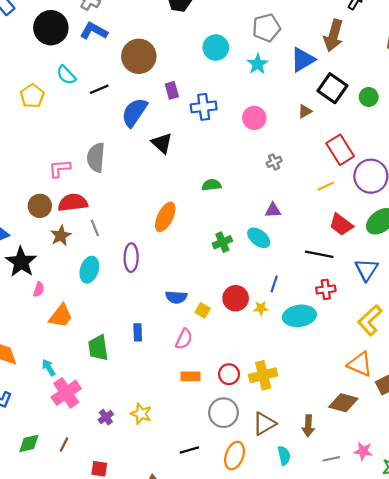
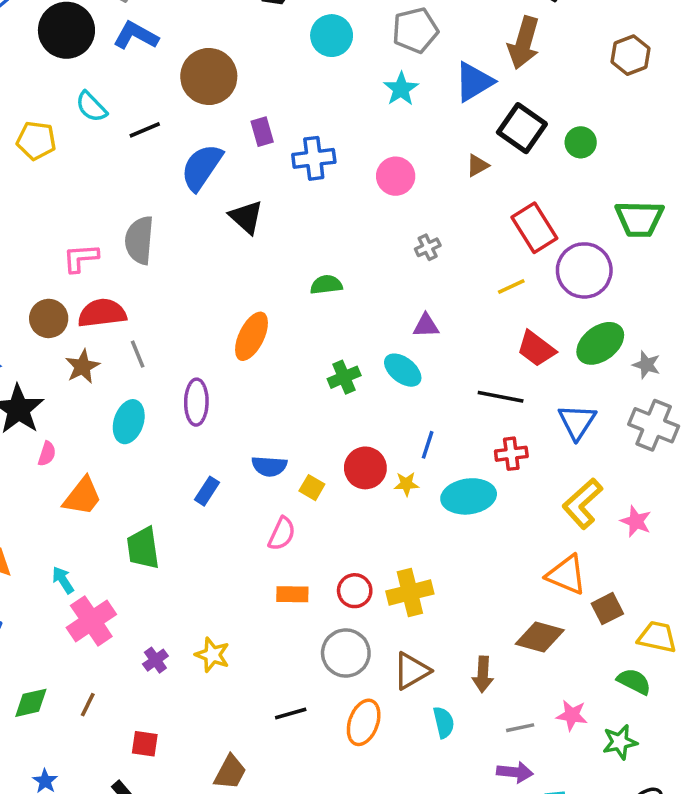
cyan circle: (216, 48) -> (332, 36), moved
yellow pentagon: (32, 96) -> (36, 141), turned -30
blue rectangle: (138, 332) -> (207, 491), moved, turned 35

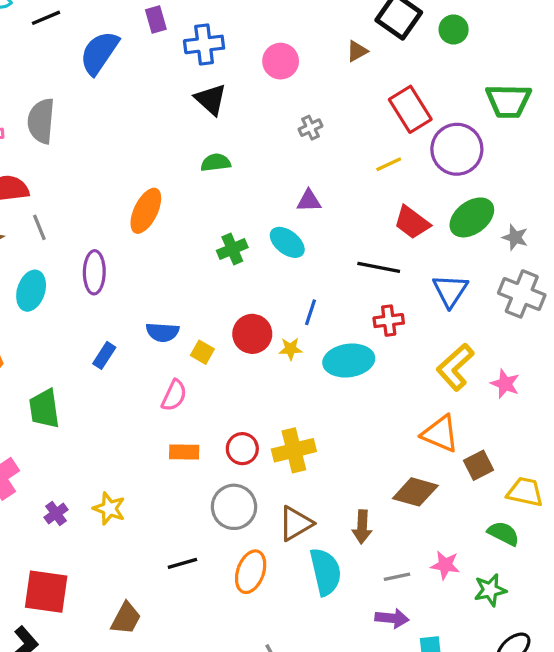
black triangle: (246, 217) -> (211, 99), moved
cyan semicircle: (444, 722) -> (325, 572), size x1.6
red square: (145, 744) -> (46, 592), size x1.8

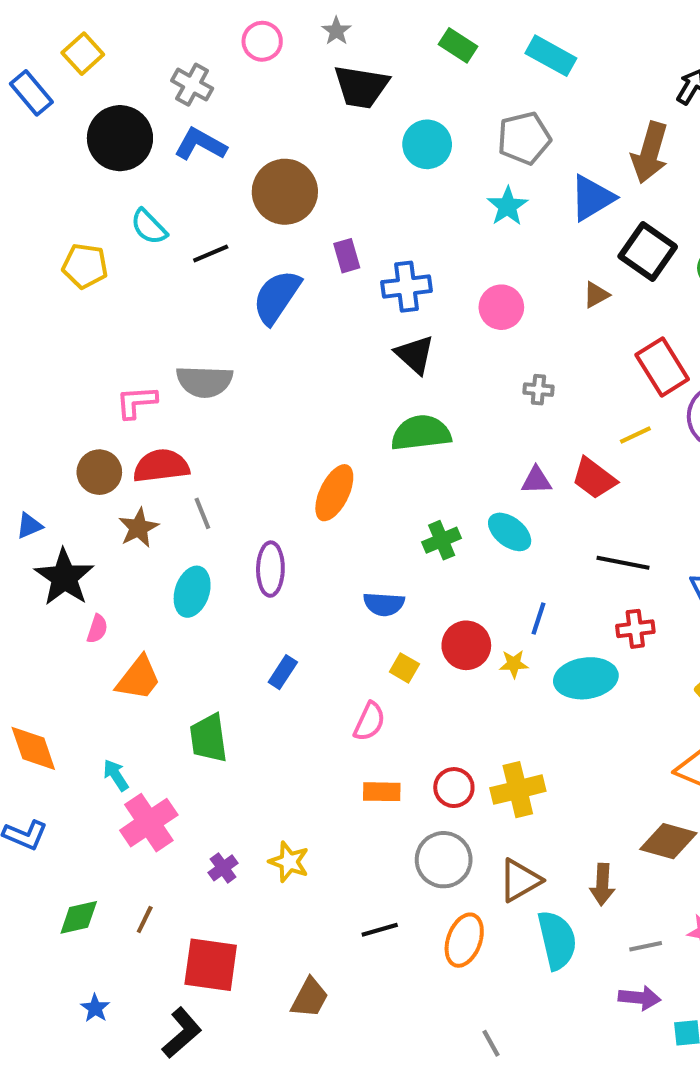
gray semicircle: (41, 121) -> (204, 381), turned -93
gray cross: (310, 128) -> (538, 390), turned 30
green semicircle: (216, 163) -> (421, 433), size x1.6
red trapezoid: (412, 222) -> (594, 478), moved
blue semicircle: (162, 332) -> (384, 604), moved

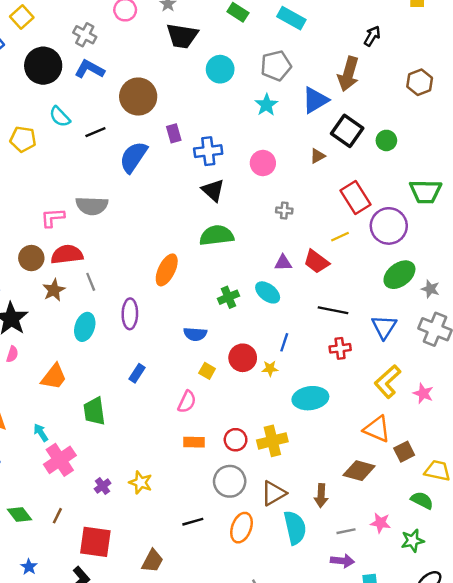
pink semicircle: (97, 629) -> (12, 354), moved
cyan ellipse: (586, 678) -> (310, 398), moved
green diamond: (79, 917) -> (19, 515), turned 65

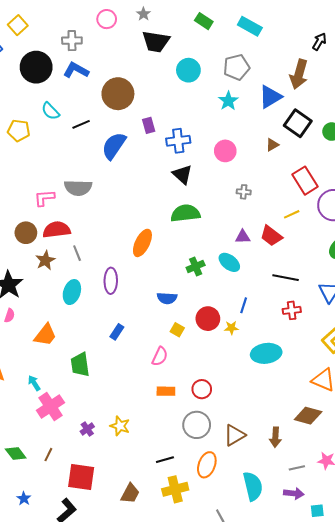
gray cross: (85, 35) -> (72, 41), turned -30
yellow cross: (272, 441) -> (175, 489), moved
cyan semicircle: (295, 528) -> (253, 486), moved

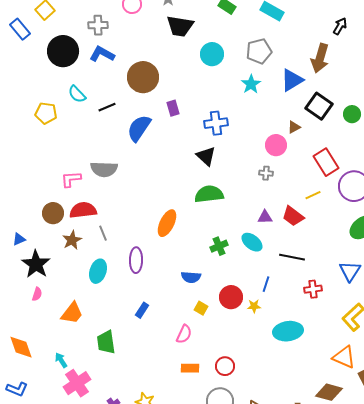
blue cross: (178, 141) -> (216, 123), moved
pink circle: (225, 151) -> (276, 145), moved
black line: (286, 278) -> (292, 257), moved

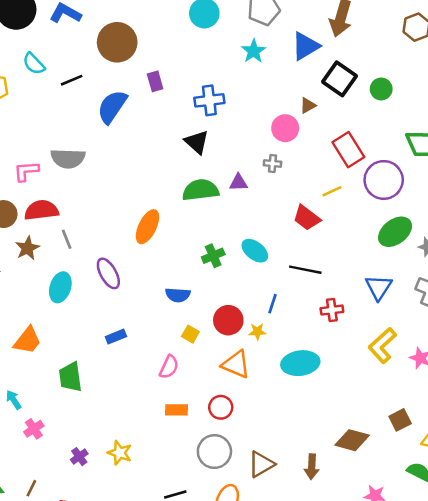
purple triangle: (265, 217) -> (238, 182), moved
purple ellipse: (136, 260) -> (108, 273), turned -30
blue rectangle: (142, 310) -> (116, 337), turned 35
orange triangle: (344, 357) -> (236, 364), moved
pink cross: (77, 383) -> (34, 429), size x0.6

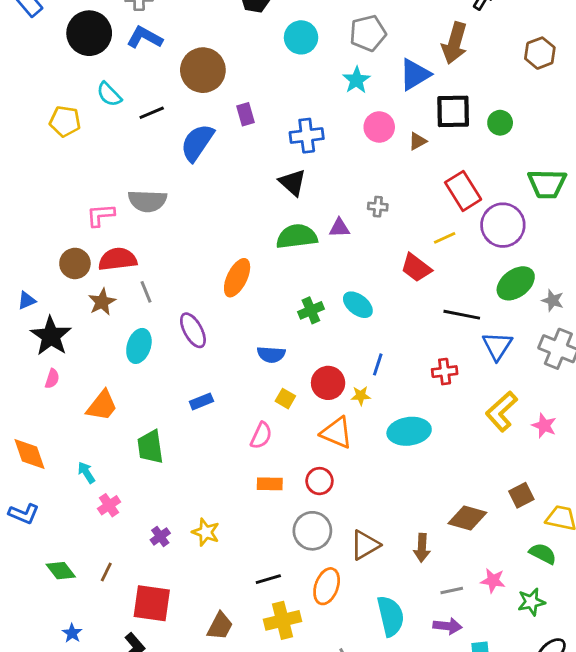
black square: (339, 79) -> (453, 111), turned -36
pink circle: (285, 128) -> (379, 127), moved
black line: (305, 270) -> (462, 315), moved

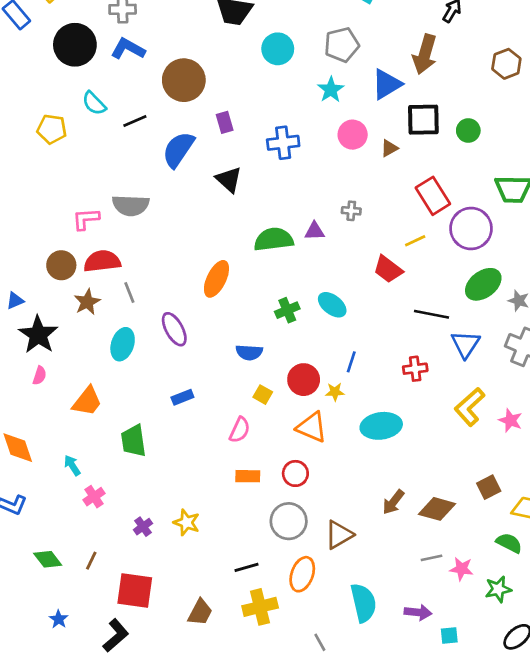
black triangle: (292, 182) -> (229, 179), moved
brown arrow: (422, 548) -> (393, 502), moved, turned 35
gray line: (452, 590) -> (432, 558), moved

